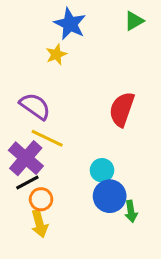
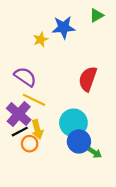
blue star: (70, 24) -> (64, 27), moved, turned -30
cyan circle: (102, 170) -> (73, 123), size x1.6
green arrow: (131, 211) -> (94, 152), turned -48
yellow arrow: (40, 224) -> (37, 129), moved

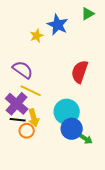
blue star: (64, 27) -> (58, 25), turned 30
black line: (20, 132) -> (18, 120), turned 35

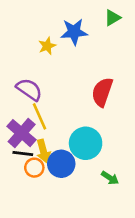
blue star: (58, 25) -> (74, 32), turned -30
yellow line: (31, 91) -> (39, 116), turned 40
blue circle: (72, 129) -> (61, 164), moved

